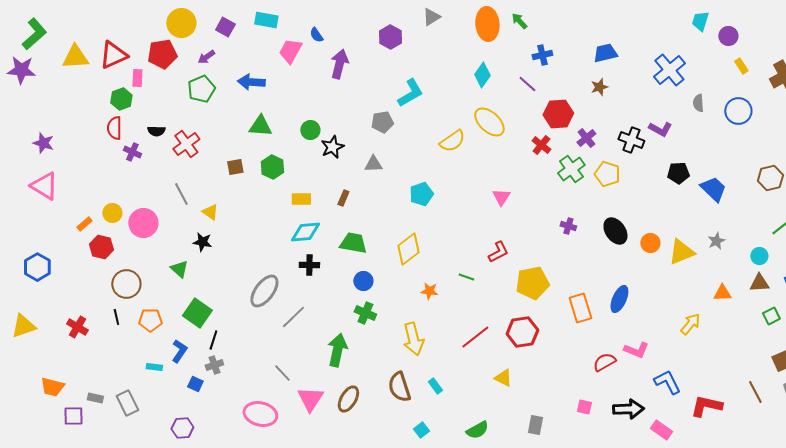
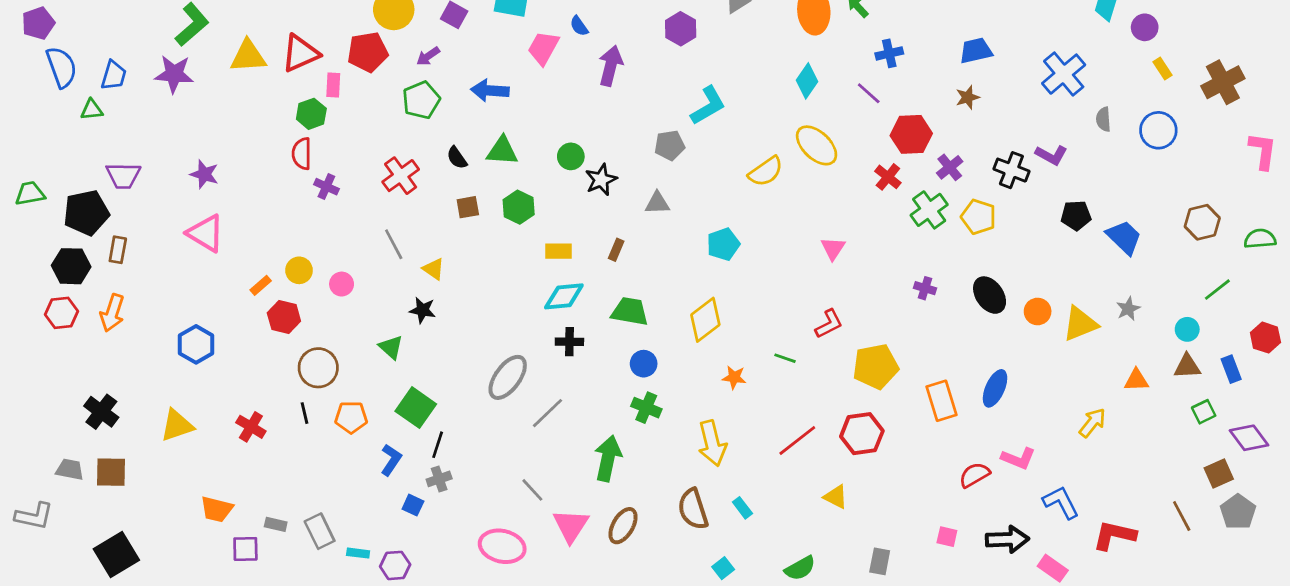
black semicircle: (156, 131) -> (457, 158), moved, turned 54
pink circle: (143, 223) -> (342, 284), size x0.6
cyan rectangle: (154, 367) -> (358, 553), moved

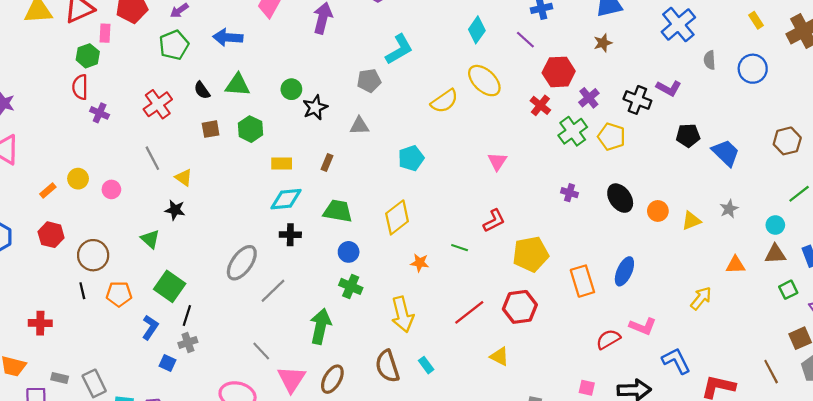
red hexagon: (284, 317) -> (51, 235), moved
yellow triangle: (1080, 324) -> (691, 221), size x0.7
red cross: (251, 427) -> (40, 323), moved, turned -30

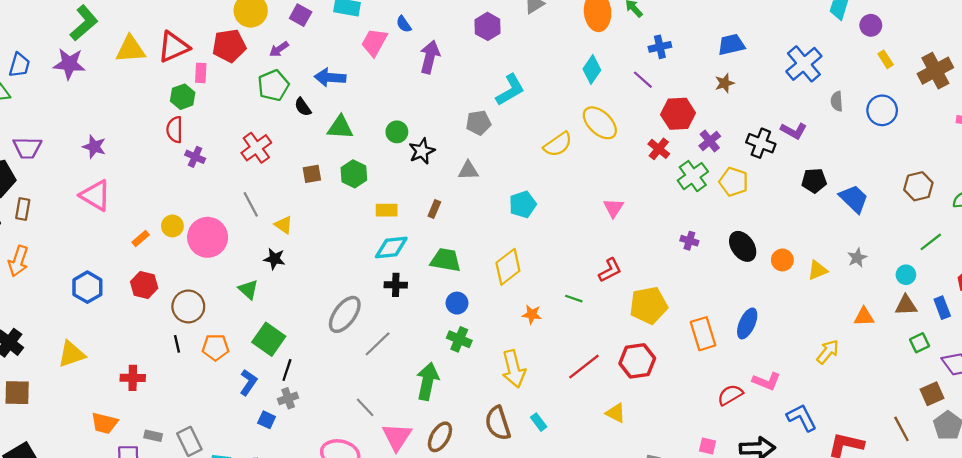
black semicircle: (202, 90) -> (303, 107), moved
pink circle: (111, 189) -> (208, 237), size x2.0

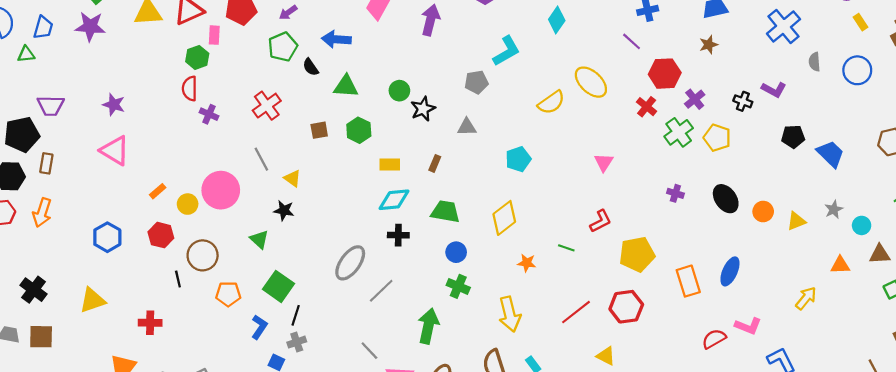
cyan diamond: (592, 70) -> (557, 20), moved
black cross: (761, 143) -> (743, 101), size x0.7
yellow circle: (172, 226) -> (188, 204), moved
cyan circle: (906, 275) -> (862, 225), moved
black line: (177, 344) -> (178, 279), moved

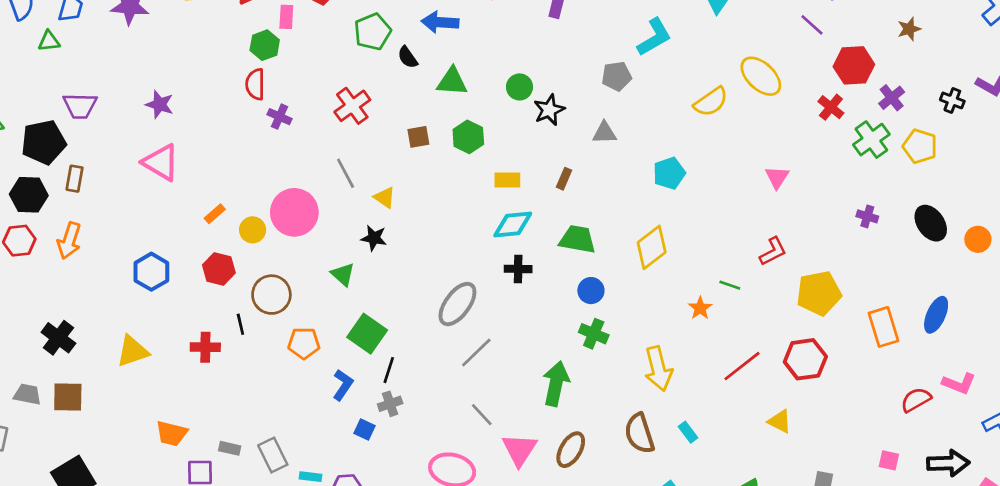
orange star: (527, 263) -> (700, 308), moved, turned 30
gray line: (381, 291) -> (476, 353), moved
red cross: (150, 323) -> (205, 347), moved

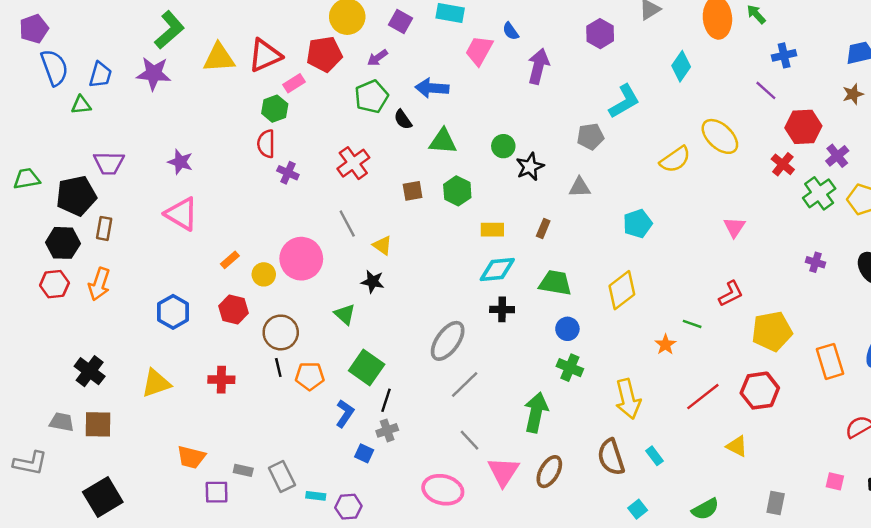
pink rectangle: (286, 17) -> (294, 83), turned 55
black line: (240, 324) -> (278, 368), moved

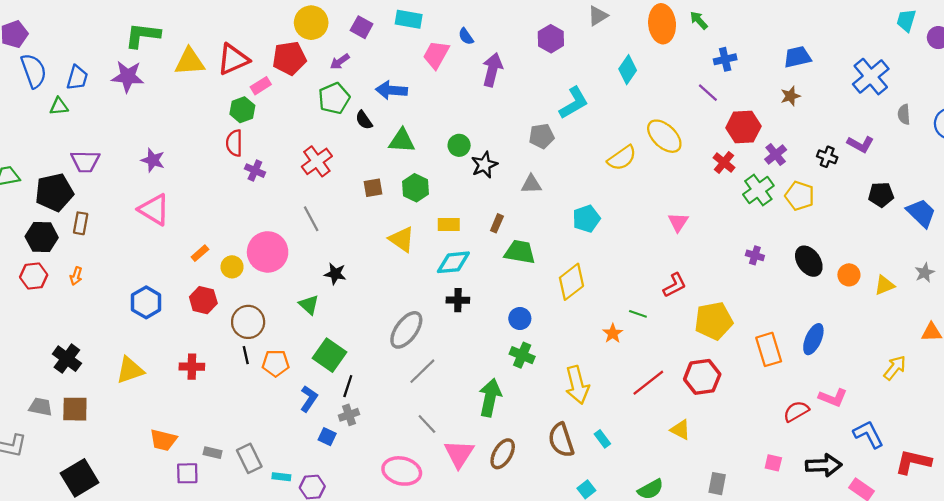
green L-shape: (169, 30) -> (143, 35), turned -132
yellow triangle: (382, 245) -> (402, 239), moved, size x1.4
green trapezoid: (555, 283) -> (520, 252), moved
orange arrow: (99, 284) -> (76, 276), size x0.6

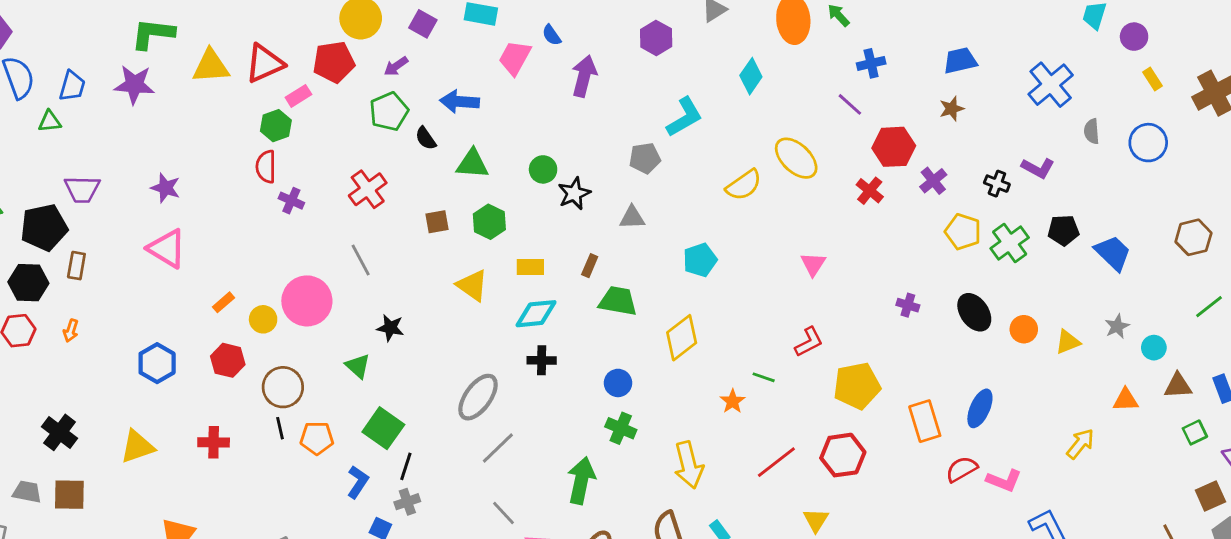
green cross: (758, 190) -> (1010, 243), moved
red semicircle: (796, 411) -> (962, 469), moved
yellow triangle: (680, 430) -> (816, 520), turned 35

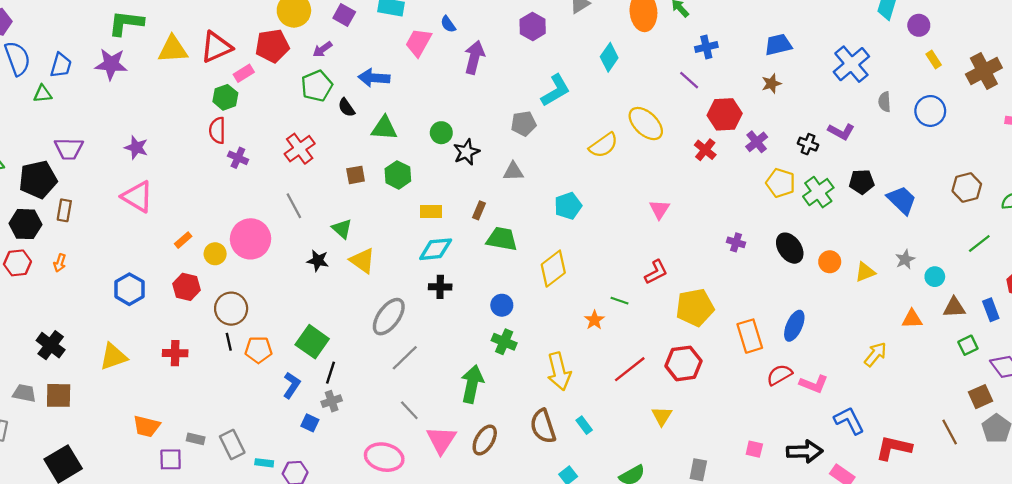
yellow triangle: (472, 285) -> (362, 261), moved
green triangle: (358, 366) -> (342, 229), moved

